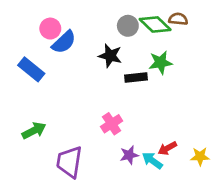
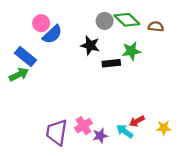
brown semicircle: (178, 19) -> (156, 27), moved
pink cross: (112, 124) -> (83, 126), moved
green arrow: (34, 131) -> (19, 74), moved
purple star: (129, 155) -> (100, 136), moved

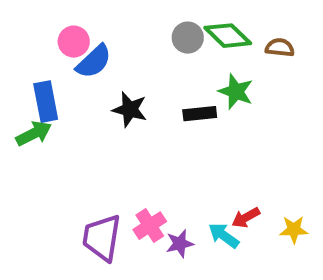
black star: (90, 45) -> (130, 110), moved
green star: (131, 51) -> (236, 92), turned 30
blue rectangle: (26, 57) -> (46, 102), turned 40

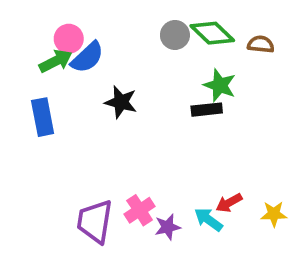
blue rectangle: (46, 102) -> (43, 117), moved
black rectangle: (200, 114) -> (207, 110), moved
green arrow: (34, 134) -> (56, 61), moved

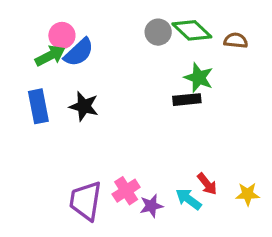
black star: (121, 102) -> (84, 106), moved
red arrow: (229, 203) -> (207, 184), turned -100

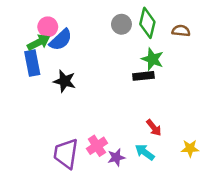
green diamond: (192, 30) -> (147, 23), turned 60
blue rectangle: (38, 106) -> (32, 63), moved
red arrow: (207, 184) -> (154, 128), moved

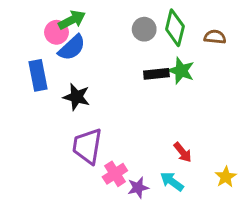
green arrow: (39, 42) -> (72, 20), moved
black rectangle: (143, 76) -> (156, 74), moved
yellow star: (190, 148) -> (226, 177), turned -30
purple trapezoid: (66, 154) -> (87, 146), moved

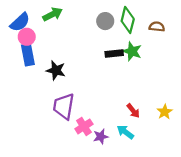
pink circle: (56, 32) -> (27, 37), moved
blue semicircle: (72, 48) -> (20, 22), moved
yellow star: (226, 177) -> (165, 112), moved

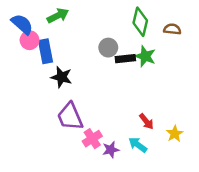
gray circle: (105, 21) -> (108, 48), moved
blue semicircle: (20, 22) -> (22, 24), turned -95
blue rectangle: (28, 55) -> (46, 51), moved
purple trapezoid: (64, 106) -> (70, 116), turned -32
yellow star: (165, 112) -> (175, 134), moved

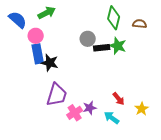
pink circle: (30, 40) -> (36, 36), moved
blue rectangle: (46, 51) -> (38, 54), moved
purple trapezoid: (70, 116) -> (57, 95), turned -140
purple star: (111, 150) -> (90, 108), moved

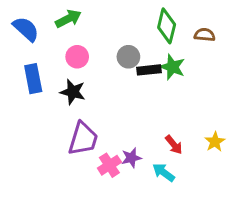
pink circle: (36, 36) -> (77, 57), moved
blue rectangle: (38, 54) -> (33, 79), moved
yellow star: (142, 109) -> (215, 142), moved

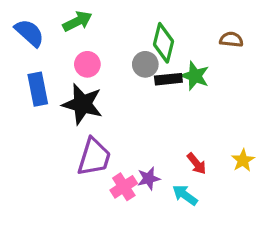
green diamond: (167, 26) -> (163, 43), moved
black star: (73, 92) -> (82, 104), size x1.4

